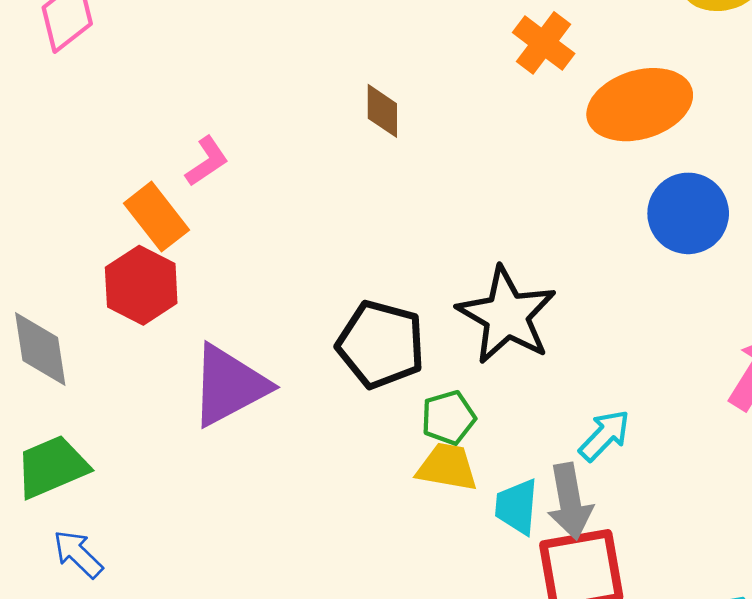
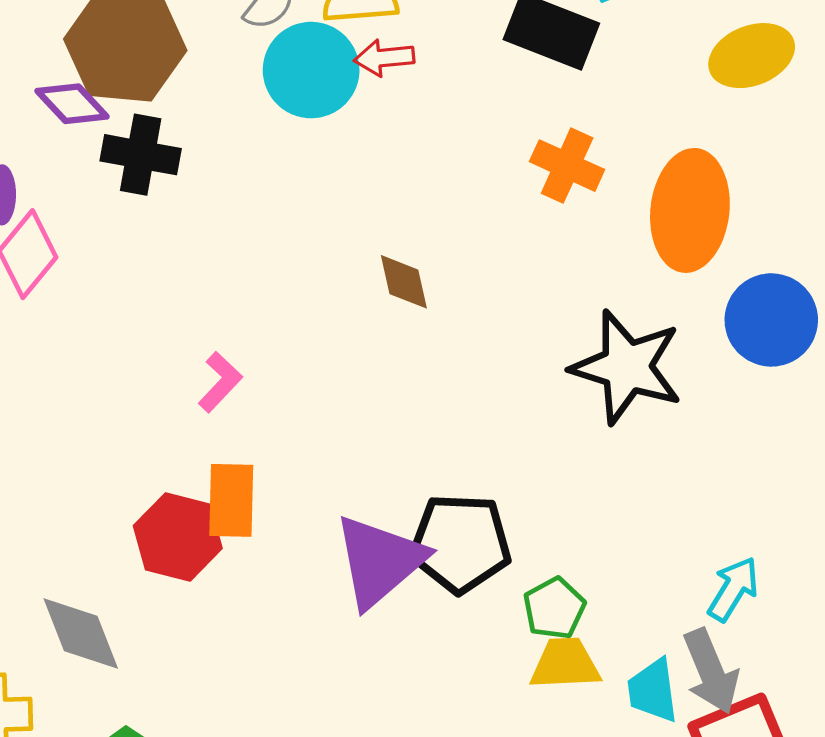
orange ellipse: (640, 105) -> (690, 210), turned -54
orange rectangle: (157, 217) -> (231, 500), moved, turned 52
black star: (507, 315) -> (627, 367), moved
purple triangle: (229, 385) -> (380, 561), moved

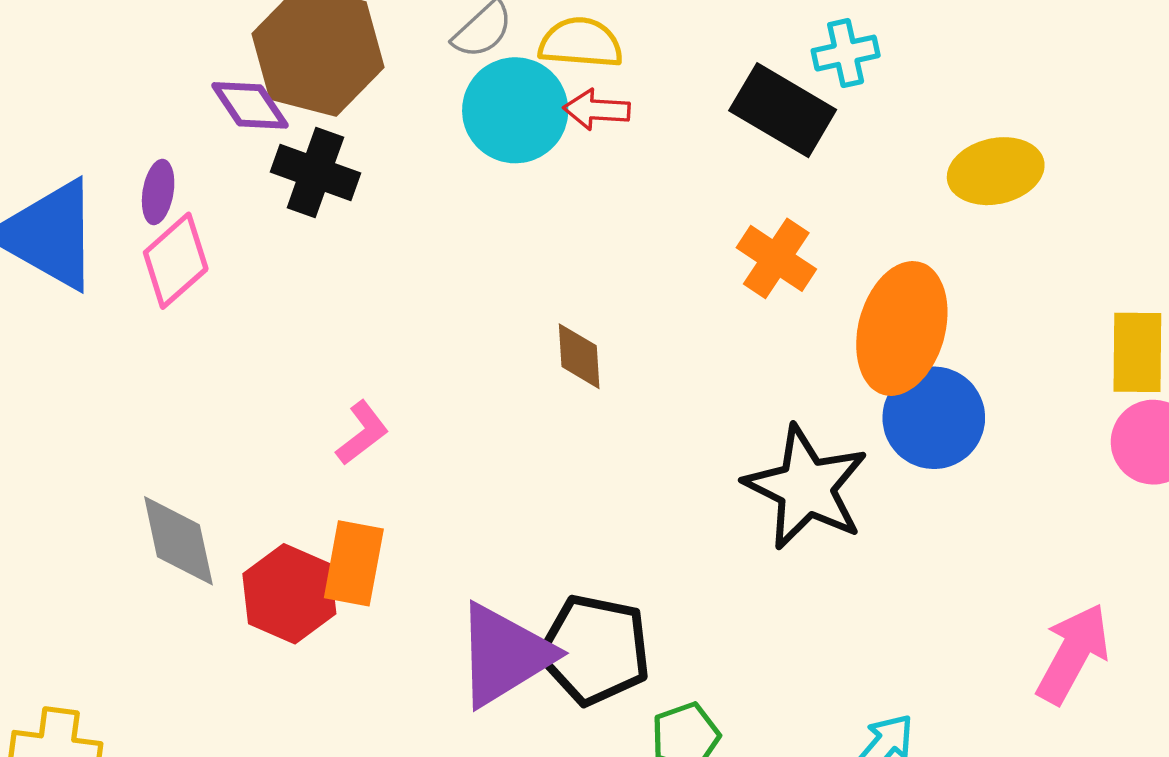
blue circle: (771, 320) -> (934, 418), moved
gray diamond: (81, 633) -> (178, 541), moved

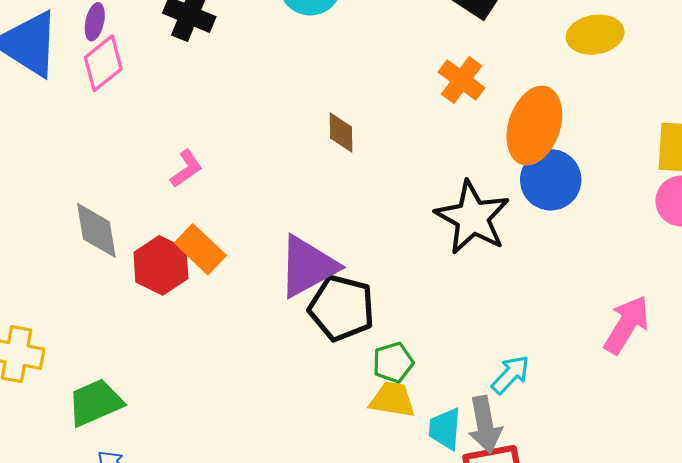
pink L-shape: (362, 433) -> (186, 169), moved
orange rectangle: (354, 563) -> (200, 249), turned -60
purple triangle: (504, 655) -> (308, 266), moved

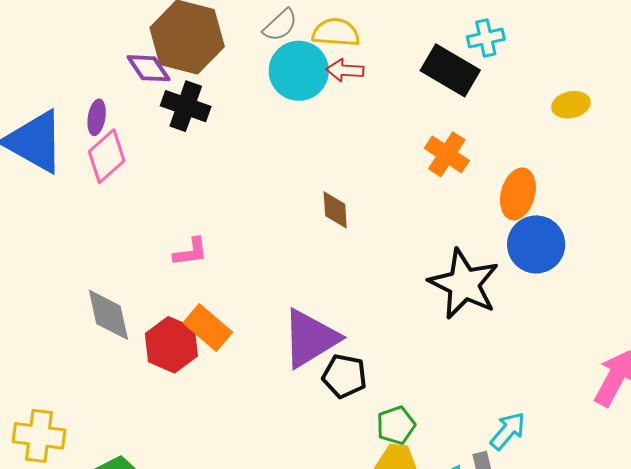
yellow ellipse: (595, 35) -> (571, 105), size x0.7
orange ellipse: (534, 126) -> (518, 194), size x0.7
pink L-shape: (186, 169) -> (191, 252), turned 30
black pentagon: (342, 308) -> (344, 376), size x0.7

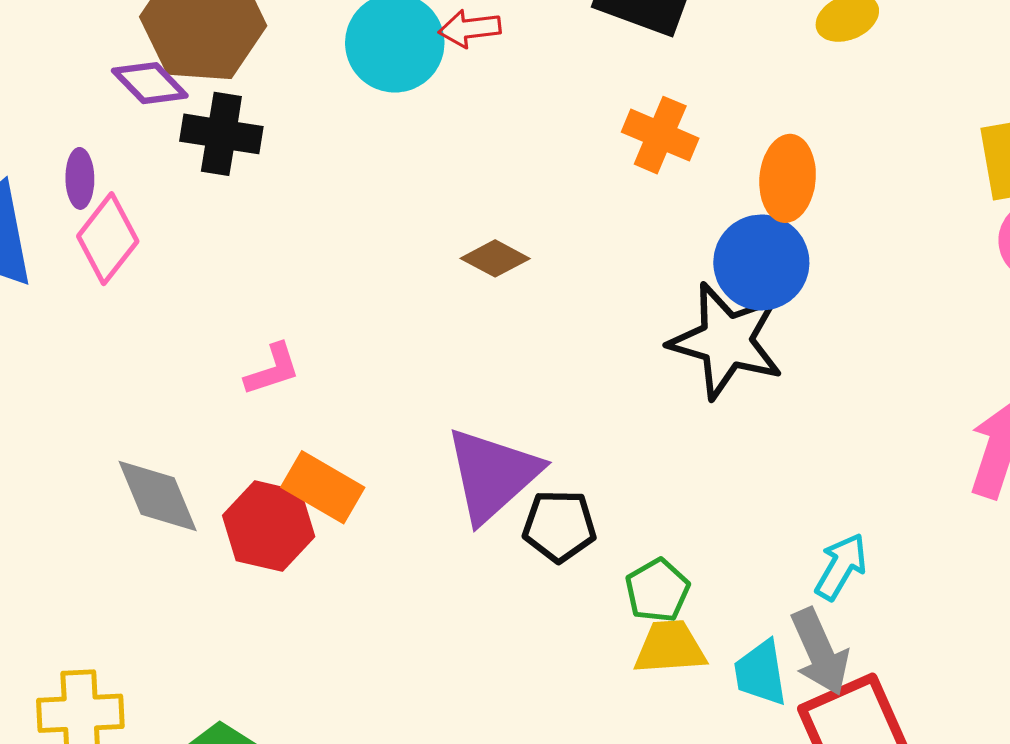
brown diamond: (335, 210) -> (495, 258), turned -48
blue circle: (536, 244) -> (761, 262), moved

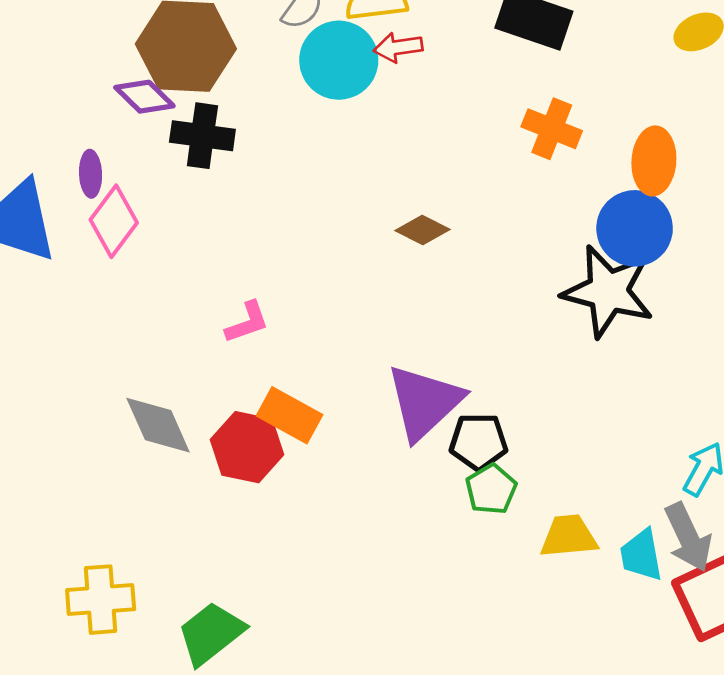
green pentagon: (657, 591) -> (491, 489), moved

